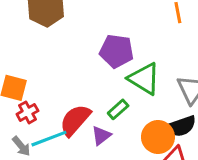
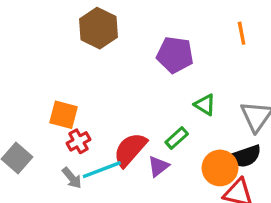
purple pentagon: (117, 51) -> (175, 55), moved
green triangle: (144, 79) -> (205, 105), size x0.6

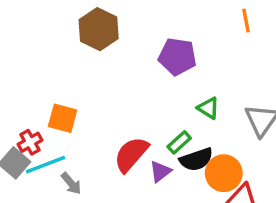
orange line: (242, 33) -> (246, 21), moved
red cross: (78, 141) -> (30, 142), moved
black semicircle: (245, 156) -> (196, 159), moved
cyan line: (102, 170) -> (45, 165), moved

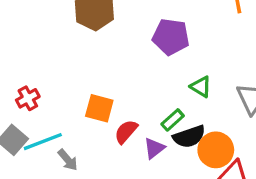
orange square: (63, 118) -> (99, 108), moved
red cross: (30, 142) -> (28, 98), moved
red semicircle: (131, 154) -> (126, 132), size x0.7

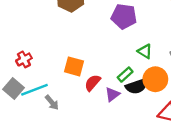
orange circle: (216, 150) -> (155, 79), moved

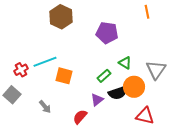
green rectangle: (125, 75) -> (104, 76), moved
red semicircle: (93, 83) -> (80, 117), moved
cyan line: (34, 90) -> (45, 62), moved

